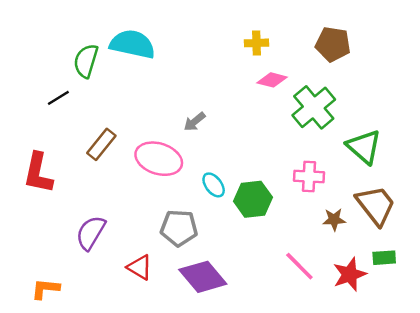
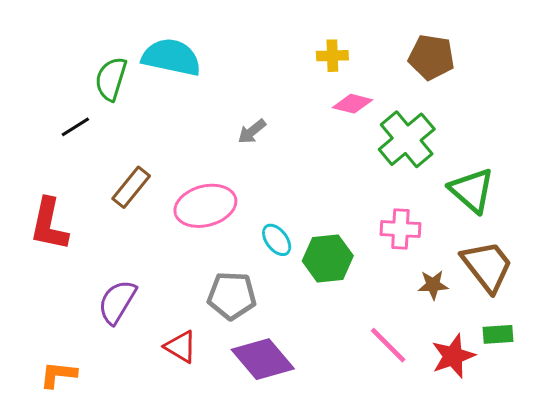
gray arrow: (194, 122) -> (252, 132), moved
pink ellipse: (159, 159) -> (205, 206), turned -33

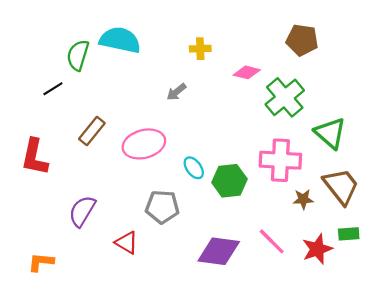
yellow cross: (332, 56) -> (200, 49), moved
pink cross: (400, 229) -> (280, 160), size x1.5
purple diamond: (263, 359) -> (219, 251), moved, turned -42

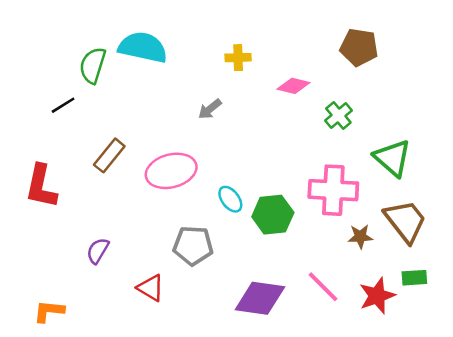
green cross: (285, 97) -> (338, 116), size x0.6
purple semicircle: (82, 211) -> (98, 251), size x0.7

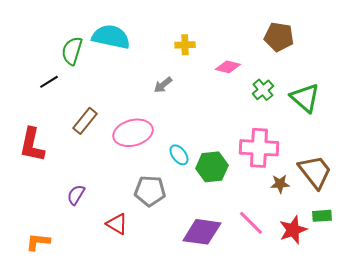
green triangle: (393, 158) -> (305, 98), moved

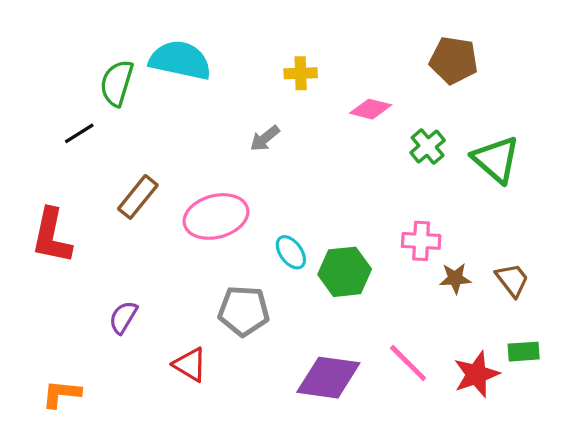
pink cross: (259, 148) -> (421, 241), size x0.6
brown trapezoid: (315, 172) -> (512, 280), size x0.6
brown star: (280, 184) -> (455, 278), moved

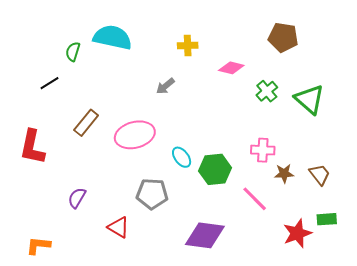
green semicircle: (117, 83) -> (73, 52), size x0.7
pink line: (408, 363) -> (255, 199), moved

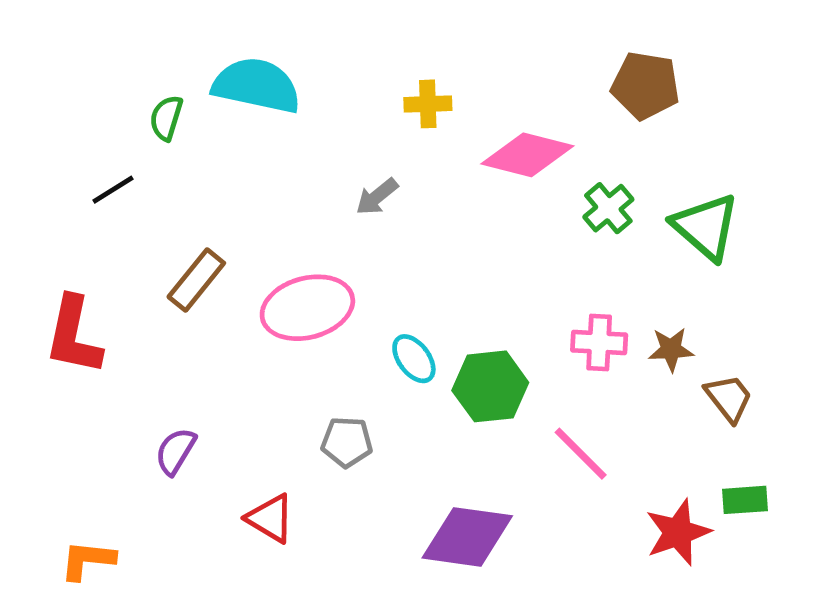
pink diamond: (231, 68) -> (527, 155), size x1.5
brown star: (284, 173) -> (671, 349), moved
gray pentagon: (152, 194) -> (347, 442), size x0.7

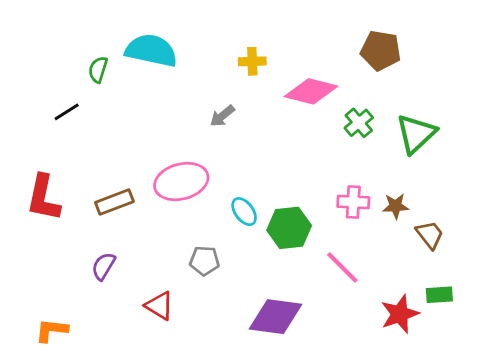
green triangle: (706, 227) -> (416, 134), turned 36
brown rectangle: (196, 280) -> (114, 202), moved, turned 30

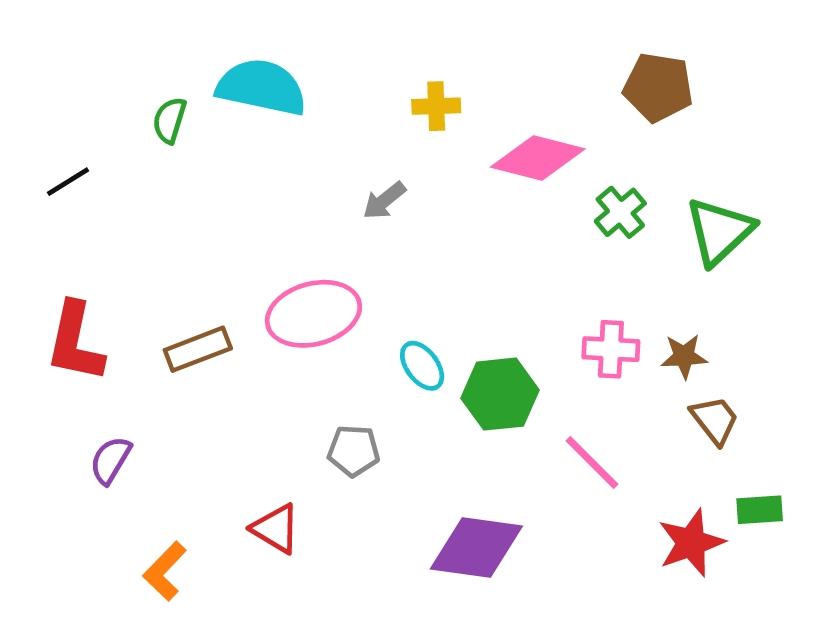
black line: (67, 112) -> (68, 182), moved
brown trapezoid: (430, 235) -> (715, 420), moved
purple semicircle: (103, 266) -> (110, 460), moved
orange L-shape: (52, 330) -> (165, 571), moved, turned -52

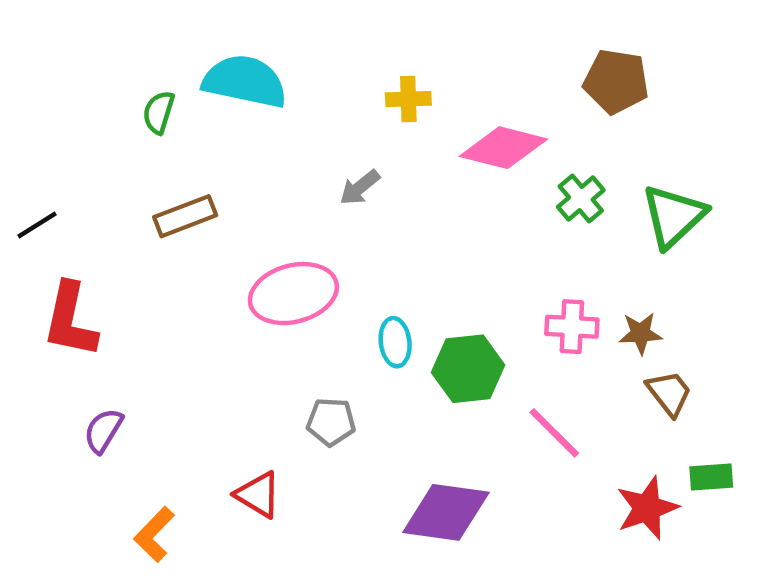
black line: (68, 182) -> (37, 225), moved
brown rectangle: (198, 349) -> (185, 216), moved
cyan ellipse: (422, 366) -> (395, 342), turned 30

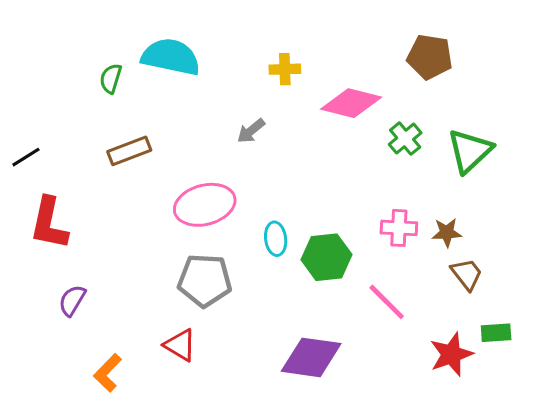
gray pentagon: (331, 422) -> (205, 280), moved, size x1.6

